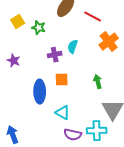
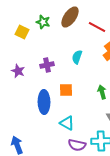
yellow square: (18, 22) -> (22, 32), turned -32
green star: (39, 28) -> (43, 22), moved
purple cross: (55, 55) -> (47, 65), moved

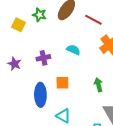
cyan semicircle: (77, 57) -> (73, 50), turned 96

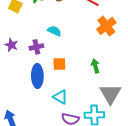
cyan semicircle: (73, 50) -> (54, 31), moved
purple cross: (43, 58) -> (36, 47), moved

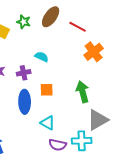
green arrow: (95, 66) -> (83, 92), size x1.5
gray triangle: (110, 94) -> (98, 120), turned 30

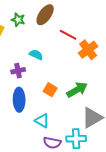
red line: (78, 27) -> (68, 35), moved
orange square: (47, 90) -> (50, 90), moved, turned 32
green arrow: (83, 92) -> (77, 90), turned 75

